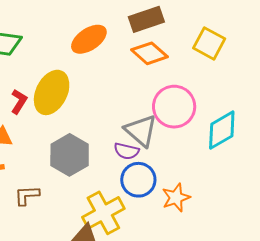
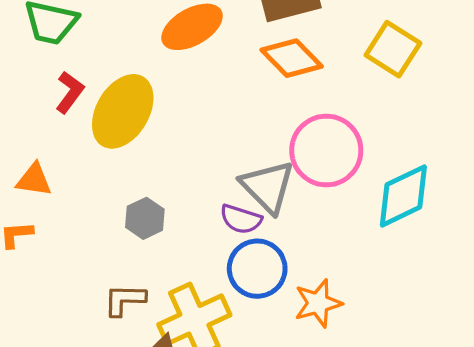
red L-shape: (19, 101) -> (70, 92), moved
gray hexagon: (70, 155) -> (145, 218), size x0.6
brown L-shape: (27, 195) -> (125, 300), moved

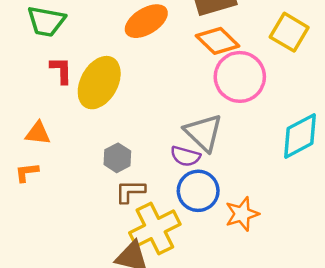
red L-shape: (70, 92) -> (61, 70), turned -36
pink circle: (326, 150) -> (240, 77), moved
brown L-shape: (125, 300) -> (130, 191), moved

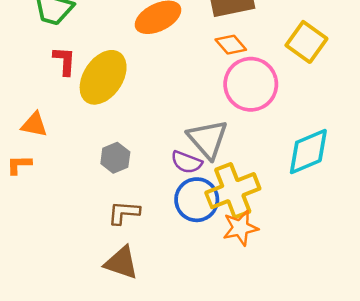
orange diamond: (218, 41) -> (231, 45), size x0.7
brown L-shape: (130, 191) -> (124, 213), moved
yellow cross: (155, 229) -> (233, 191), moved

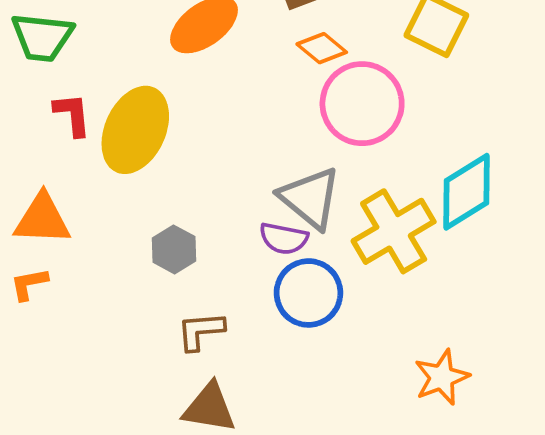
orange triangle: (34, 125) -> (42, 219), size x1.4
yellow cross: (233, 191) -> (394, 231), moved
orange star: (240, 228) -> (442, 377), moved

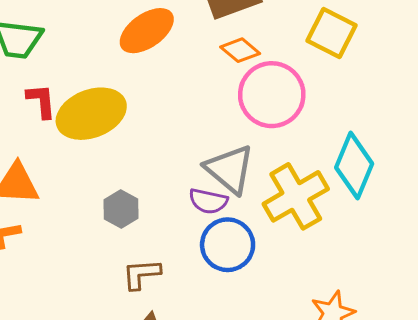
yellow ellipse: (135, 130) -> (91, 114), turned 44
cyan diamond: (467, 192) -> (354, 166), turned -36

